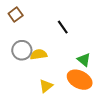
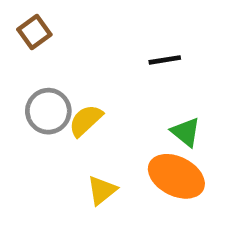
black line: (63, 27) -> (165, 60), moved, turned -64
yellow semicircle: (39, 54) -> (86, 120), turned -35

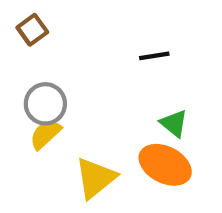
yellow semicircle: (86, 120) -> (45, 134), moved
yellow triangle: (102, 190) -> (95, 178), size x1.5

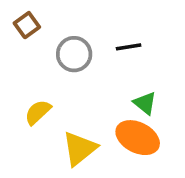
gray circle: (45, 104) -> (74, 54), moved

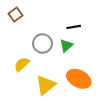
gray circle: (74, 54) -> (42, 43), moved
green triangle: (145, 103) -> (66, 46), moved, turned 40

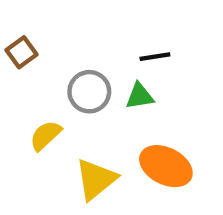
brown square: (16, 14) -> (21, 52), moved
green triangle: (66, 46) -> (140, 96), turned 32

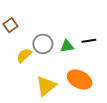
black line: (155, 57) -> (89, 41), moved
yellow semicircle: (46, 135) -> (24, 55), moved

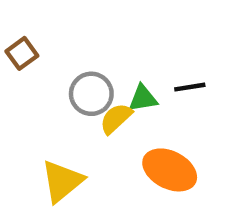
yellow semicircle: (24, 55) -> (116, 118), moved
yellow triangle: (46, 86) -> (62, 181), moved

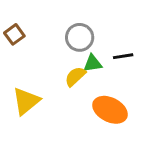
gray circle: (91, 94) -> (80, 37), moved
yellow triangle: (62, 181) -> (26, 101), moved

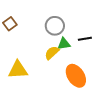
yellow triangle: (26, 101) -> (18, 70), turned 35
orange ellipse: (110, 110) -> (76, 76), turned 30

